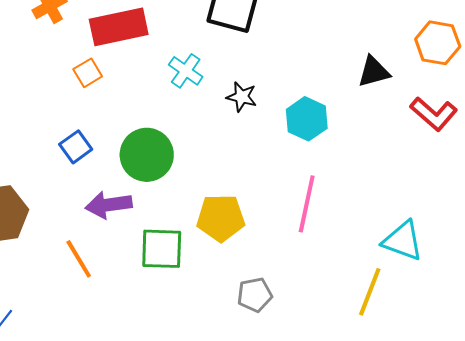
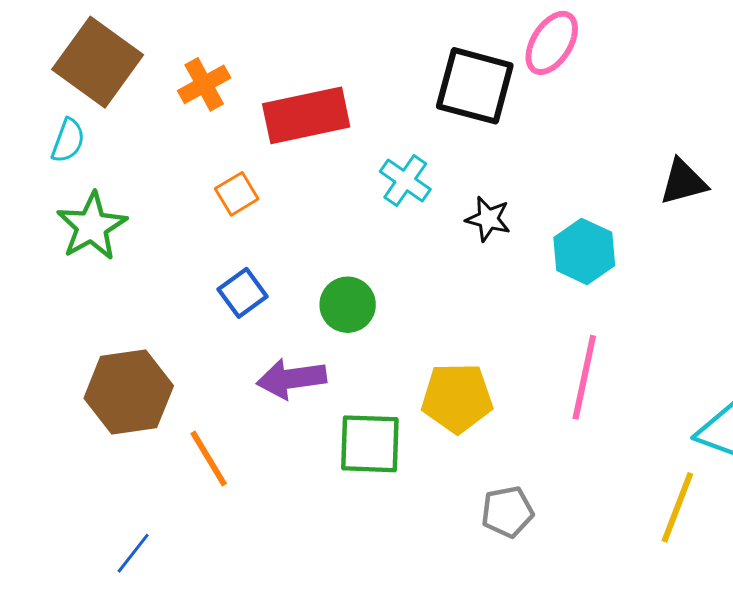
orange square: (88, 73) -> (237, 194), moved
green circle: (147, 155) -> (348, 305), size x0.7
orange line: (79, 259) -> (209, 459), moved

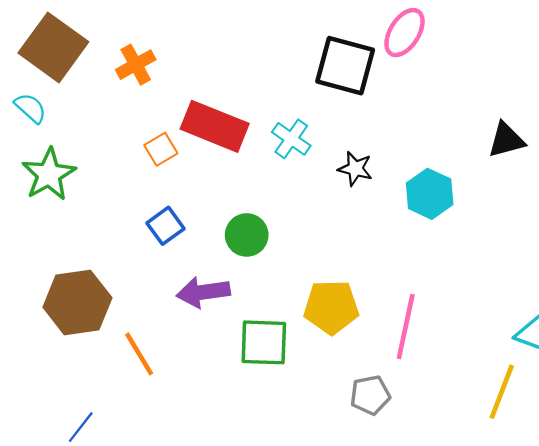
red rectangle: (306, 115) -> (215, 126), moved, turned 34
cyan semicircle: (68, 141) -> (31, 108), turned -68
pink line: (584, 377) -> (406, 326), moved

